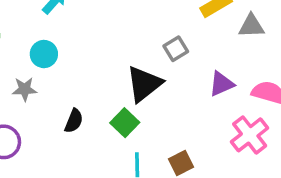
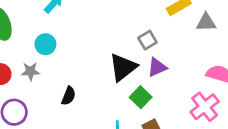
purple triangle: (221, 84) -> (157, 67), moved
green square: (125, 123) -> (141, 97), moved

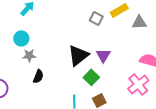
gray square: (147, 40) -> (96, 18), moved, turned -32
purple triangle: (157, 67) -> (103, 55), turned -35
gray star: (30, 71) -> (29, 55), moved

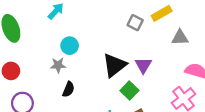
gray triangle: (139, 22) -> (180, 38), moved
cyan circle: (21, 38) -> (70, 46), moved

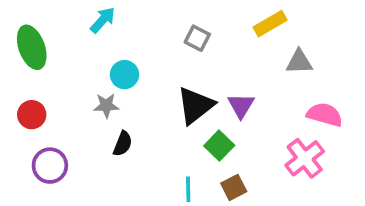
gray square: (135, 23) -> (197, 38), moved

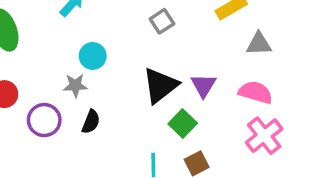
gray square: (197, 38) -> (162, 21), turned 30
pink semicircle: (325, 115) -> (255, 92), moved
purple circle: (50, 166) -> (44, 120), moved

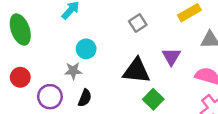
black triangle: (160, 85) -> (136, 71), turned 44
purple triangle: (204, 85) -> (171, 57), moved

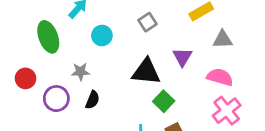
green ellipse: (20, 30) -> (48, 37), moved
cyan circle: (86, 49) -> (102, 36), moved

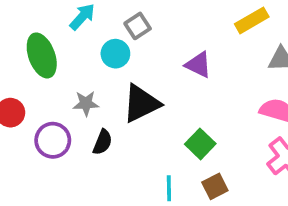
gray square: (148, 22) -> (138, 26), moved
purple triangle: (182, 57) -> (198, 65), moved, turned -35
black triangle: (146, 72) -> (141, 103), moved, turned -32

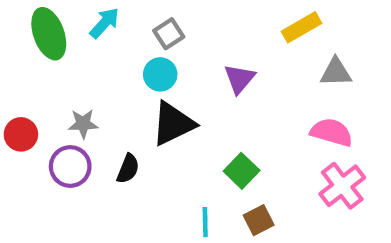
cyan circle: (115, 54) -> (160, 74), moved
green ellipse: (42, 55) -> (49, 34), moved
purple triangle: (198, 65) -> (239, 79), turned 44
gray star: (86, 103) -> (83, 124), moved

